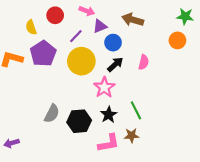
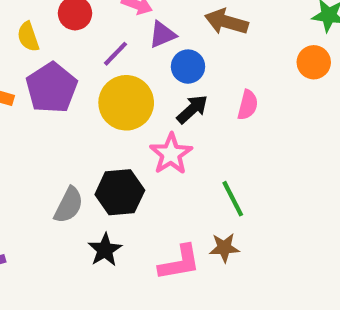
black star: (109, 115) -> (105, 250), moved
black hexagon: (79, 121) -> (120, 192), moved

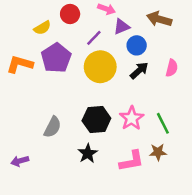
yellow semicircle: (28, 37) -> (42, 28), turned -102
pink star: (171, 154) -> (132, 118), moved
gray semicircle: (69, 205) -> (52, 127), moved

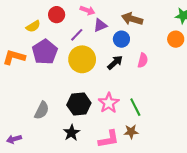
blue circle: (137, 45) -> (121, 39), moved

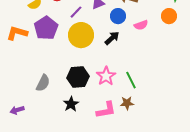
pink semicircle: (143, 60) -> (141, 25), moved, turned 56

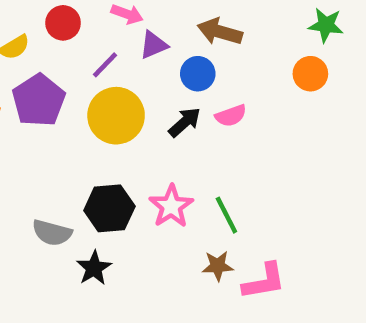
pink semicircle: (141, 25) -> (231, 116), moved
gray semicircle: (43, 83) -> (52, 233), moved, turned 78
pink L-shape: (106, 110) -> (264, 281), moved

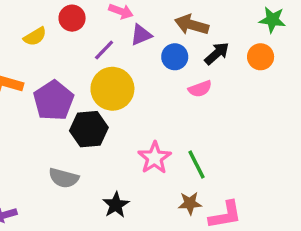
purple pentagon: (39, 100) -> (54, 101), moved
black arrow: (185, 122) -> (217, 53), moved
black hexagon: (109, 208) -> (89, 129), moved
black star: (94, 268) -> (116, 205), moved

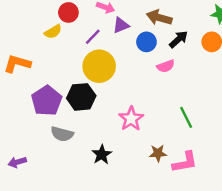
yellow semicircle: (35, 37) -> (53, 32), moved
purple pentagon: (54, 101) -> (47, 101), moved
green line: (197, 164) -> (186, 117), moved

